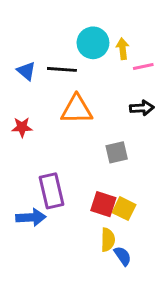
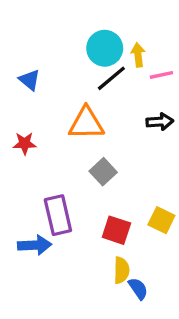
black line: (62, 69) -> (111, 78), moved, turned -44
gray square: (117, 152) -> (103, 172), moved, turned -30
yellow square: (124, 209) -> (161, 220), moved

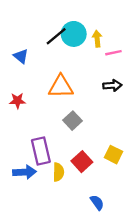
black line: (111, 78) -> (56, 36), moved
red square: (116, 230) -> (82, 162), turned 30
yellow semicircle: (121, 270) -> (58, 172), moved

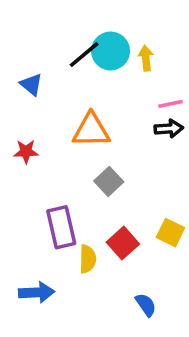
pink line: (113, 53) -> (170, 104), moved
blue arrow: (24, 172) -> (37, 292), moved

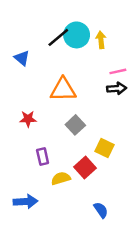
red star: (26, 151) -> (28, 119), moved
purple rectangle: (61, 227) -> (43, 157), size x0.6
yellow square: (170, 233) -> (105, 148), moved
yellow semicircle: (88, 259) -> (61, 178), turned -108

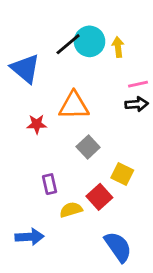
blue triangle: (22, 58) -> (25, 68), size x1.6
red star: (28, 119) -> (37, 124), moved
blue semicircle: (101, 210) -> (118, 247), size x1.6

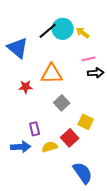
yellow arrow: (118, 47) -> (83, 33), turned -48
pink line: (138, 84) -> (89, 59), moved
blue arrow: (30, 237) -> (21, 147), moved

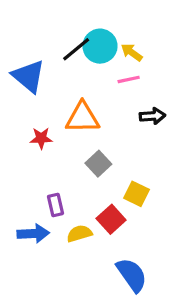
pink line: (89, 59) -> (129, 79), moved

